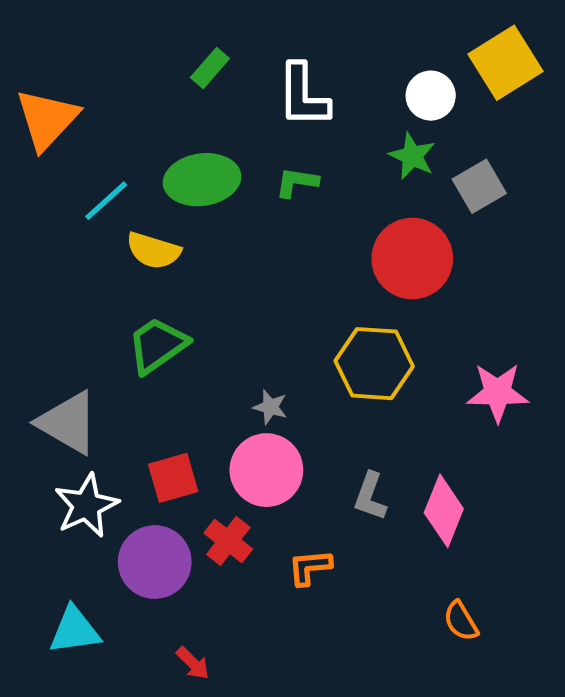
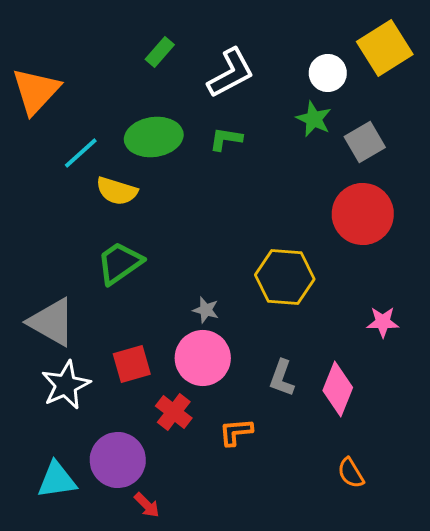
white L-shape: (303, 96) -> (231, 73), turned -118
red circle: (412, 258) -> (363, 214), moved
pink star: (498, 393) -> (383, 322), moved, size x0.7
purple circle: (155, 562) -> (118, 460), moved

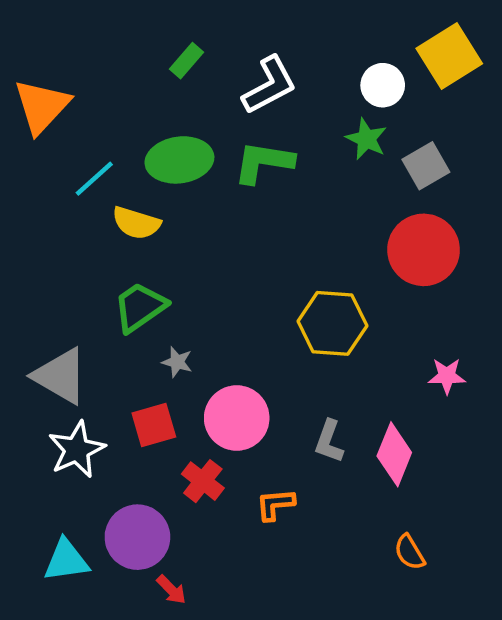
green L-shape: (226, 139) -> (264, 162), size x1.6
gray star: (206, 310) -> (177, 362), moved

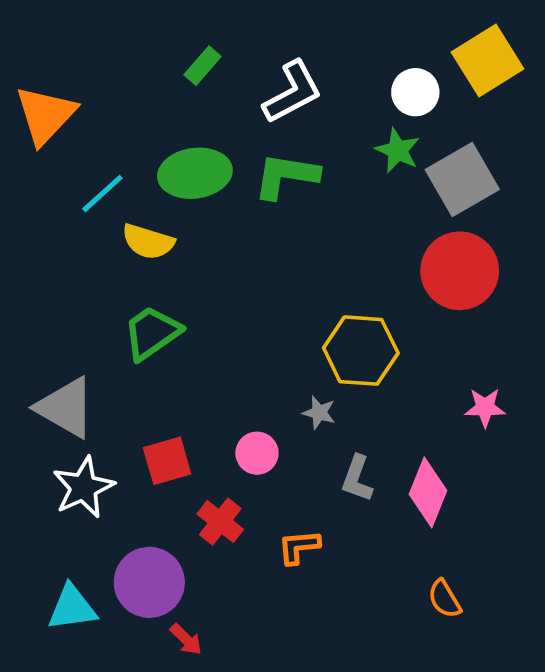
gray square: (426, 166) -> (462, 180), size x1.4
gray star: (177, 362) -> (319, 413), moved
pink circle: (237, 418) -> (257, 453), size x0.6

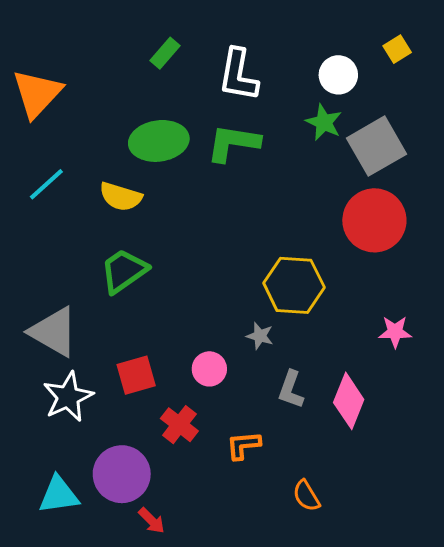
yellow square: (488, 60) -> (397, 49), size x0.5
white L-shape: (292, 92) -> (238, 75), turned 128
cyan line: (102, 193) -> (46, 184), moved
orange semicircle: (444, 599) -> (306, 496), moved

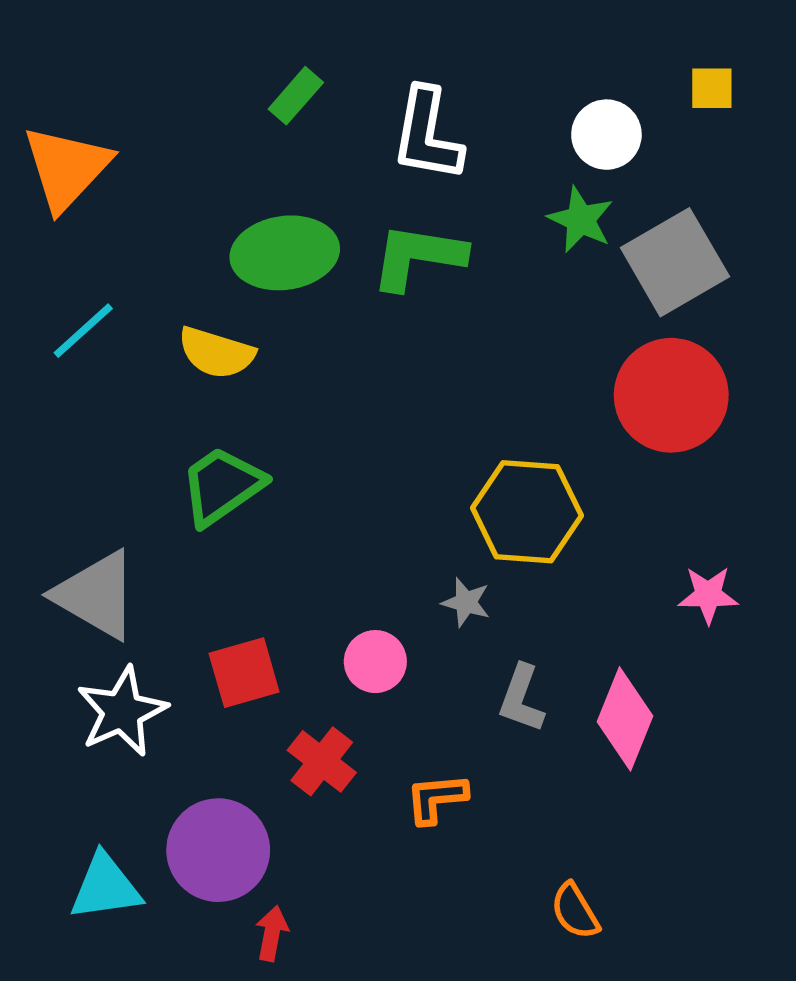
yellow square: (397, 49) -> (712, 88), turned 32
orange semicircle: (306, 496) -> (575, 911), moved
red arrow: (152, 521) -> (272, 933), turned -124

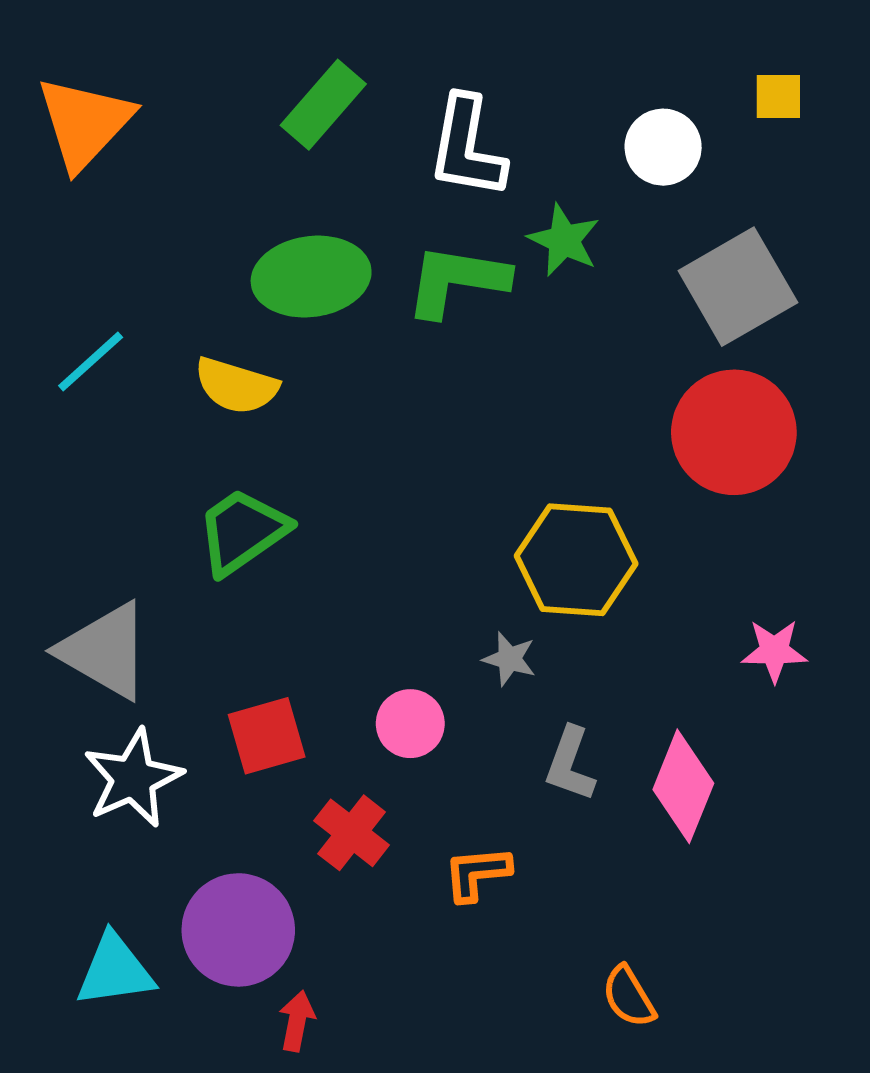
green rectangle: (296, 96) -> (323, 105), size x1.4
orange triangle: (67, 168) -> (85, 123), moved
green star: (581, 220) -> (564, 240), moved

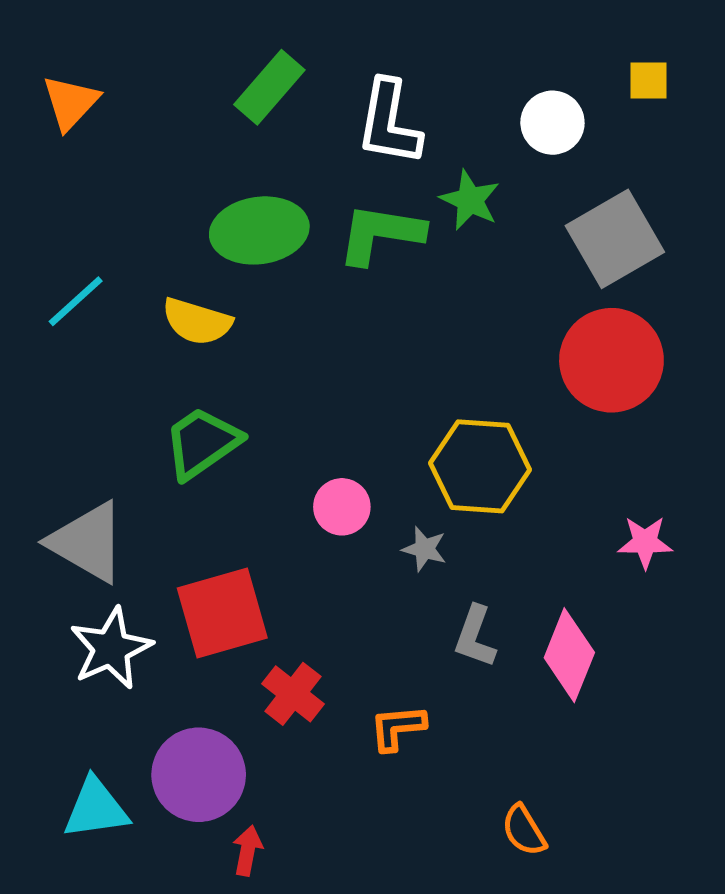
orange triangle: (85, 123) -> (71, 102), size x0.7
pink circle: (410, 724) -> (342, 507), moved
red square: (267, 736) -> (222, 613), size x1.4

